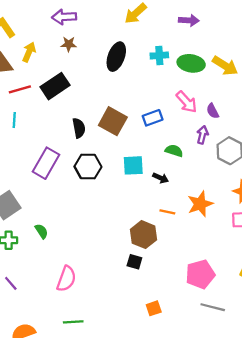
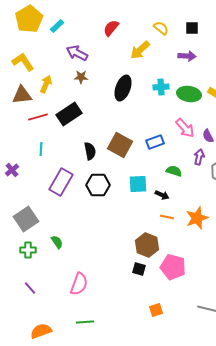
purple arrow: (64, 17) -> (77, 53), turned 30
cyan line: (14, 120) -> (41, 149), moved
orange line: (167, 212) -> (167, 217), moved
pink pentagon: (200, 274) -> (173, 267), moved, turned 30

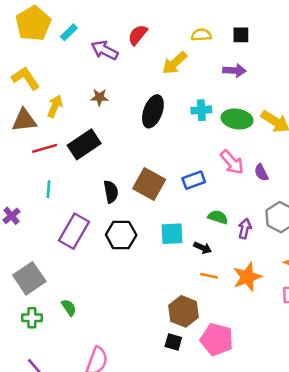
yellow semicircle: (161, 28) -> (201, 35), turned -42
purple arrow: (77, 53) -> (105, 50), moved
purple arrow: (199, 157) -> (245, 229), moved

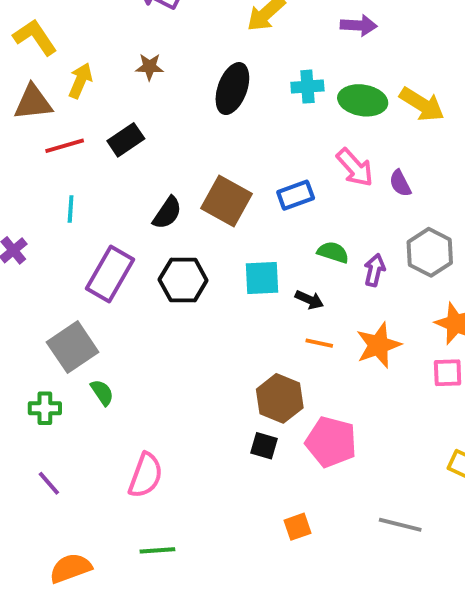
black rectangle: (84, 144) -> (126, 140), size x0.7
black semicircle: (111, 192) -> (167, 213), turned 45
gray square: (29, 278) -> (73, 347), moved

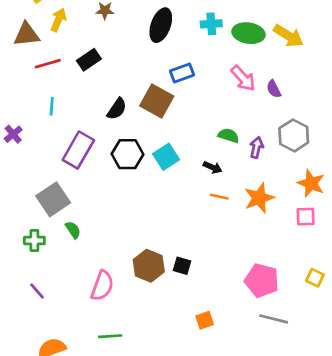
blue rectangle: (296, 195) -> (182, 73), moved
cyan square: (262, 278) -> (166, 157), moved, turned -30
brown hexagon: (280, 398) -> (149, 266), moved
pink pentagon: (331, 442) -> (262, 280), moved

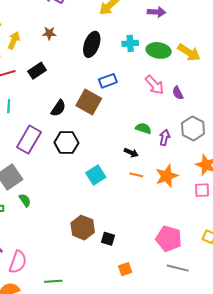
cyan square: (166, 157) -> (96, 175), moved
black square: (182, 266) -> (108, 239), moved
pink semicircle: (102, 286) -> (18, 262), moved

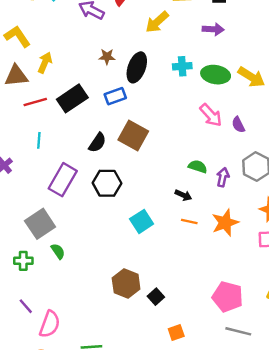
brown star: (49, 33) -> (107, 57), moved
black rectangle: (37, 71) -> (72, 98), size x1.4
blue rectangle: (108, 81) -> (115, 96), moved
black square: (108, 239) -> (156, 297), turned 32

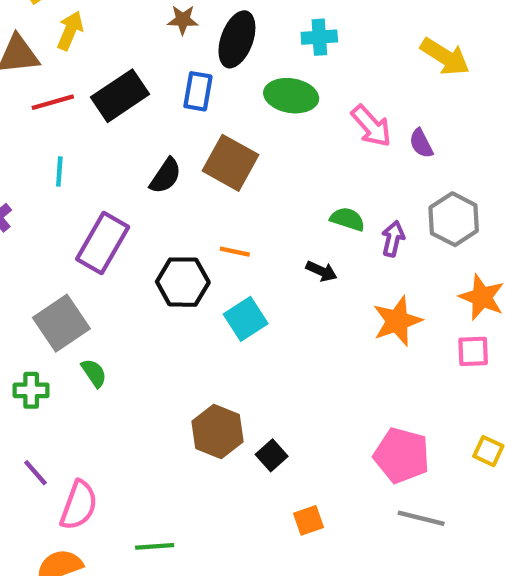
green ellipse: (216, 75) -> (291, 96), moved
blue rectangle: (115, 96) -> (198, 91), turned -60
black hexagon: (107, 183) -> (183, 282), moved
orange line: (189, 221) -> (235, 252), moved

